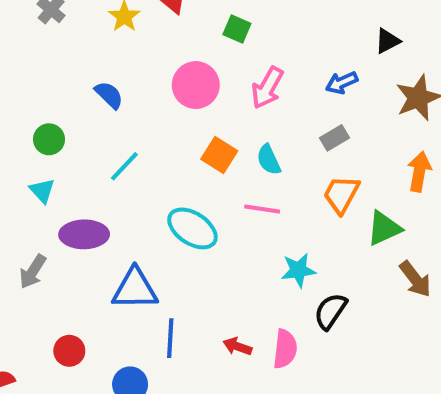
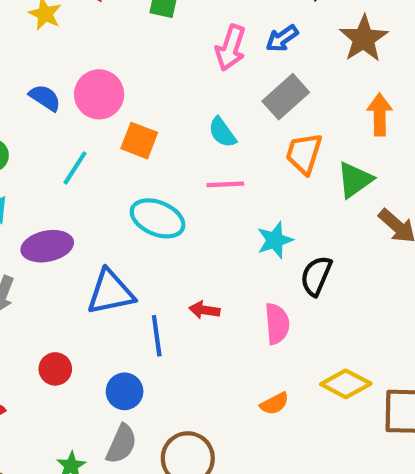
pink circle: (196, 85) -> (99, 94), moved
pink arrow: (267, 88) -> (231, 48), moved
gray rectangle: (335, 138) -> (286, 97), size x1.5
orange square: (219, 155) -> (139, 141), moved
red arrow: (237, 346) -> (204, 310), moved

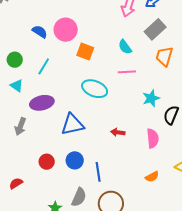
cyan line: (75, 168) -> (44, 66), moved
blue line: (157, 336) -> (98, 172), moved
blue circle: (125, 391) -> (75, 160), moved

